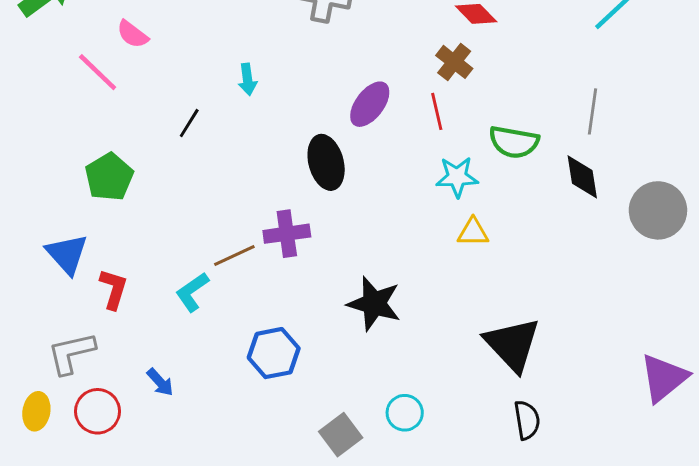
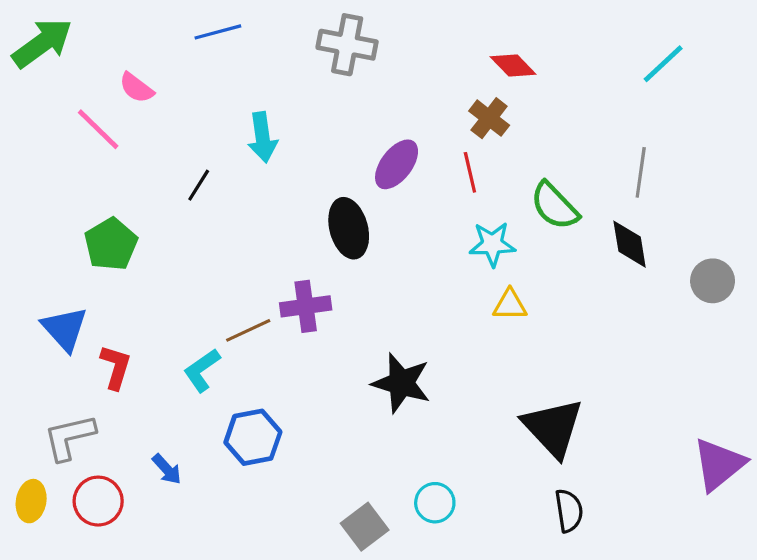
cyan arrow: (247, 79) -> (263, 137), size x1.4
green semicircle: (514, 142) -> (555, 206), turned 36
gray circle: (658, 210) -> (713, 281), size x0.7
blue hexagon: (274, 353) -> (253, 437), moved

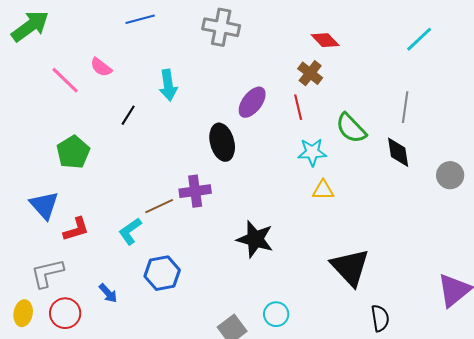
pink semicircle: (136, 88) -> (101, 67), moved
red L-shape: (116, 367) -> (76, 229), turned 56
black semicircle: (569, 511) -> (380, 318), moved

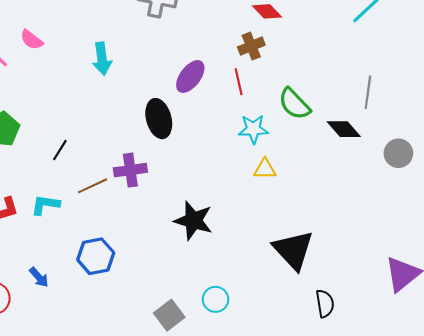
brown cross: (310, 73) -> (251, 46), turned 30
gray line: (405, 107) -> (368, 92), moved
black line: (128, 115) -> (60, 150), moved
black diamond: (398, 152) -> (344, 129), turned -32
cyan L-shape: (130, 231) -> (45, 205), moved, turned 44

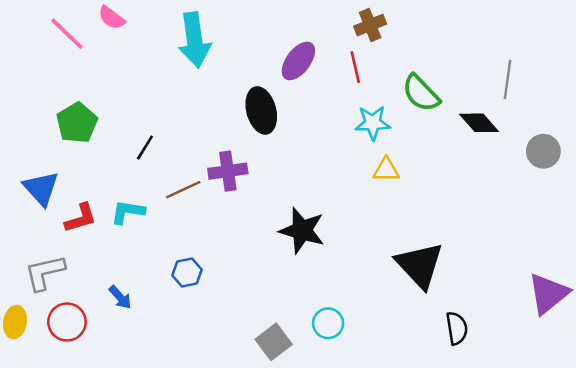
cyan arrow: (102, 59) -> (194, 40), size x1.4
blue hexagon: (96, 256) -> (187, 273), size x0.7

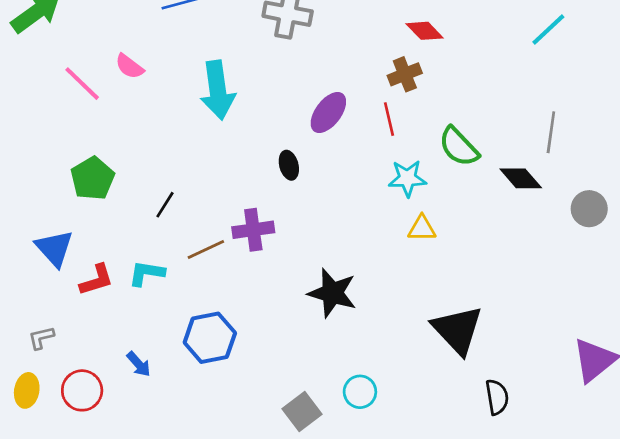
black ellipse: (261, 110) -> (289, 165), size x0.6
gray L-shape: (45, 273) -> (41, 338), moved, size x0.6
blue hexagon: (187, 273) -> (210, 338), size x1.6

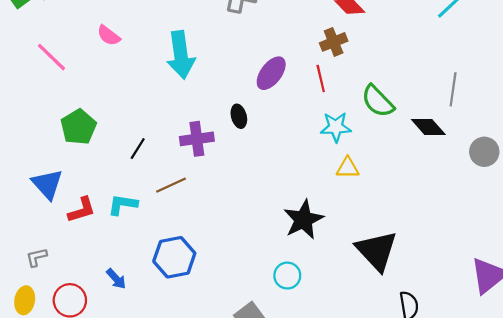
pink line: (82, 84) -> (52, 57), moved
purple cross: (253, 230) -> (197, 139), moved
black star: (332, 293) -> (303, 220), moved, turned 30
cyan circle: (360, 392) -> (287, 276), moved

